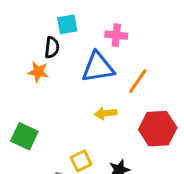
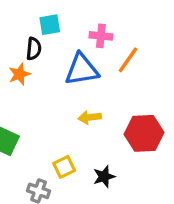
orange star: (38, 72) -> (19, 74), turned -30
orange line: (138, 81) -> (128, 60), moved

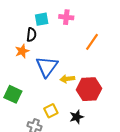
pink cross: (101, 36) -> (66, 17), moved
blue triangle: (82, 69) -> (47, 67), moved, turned -45
red hexagon: (144, 133) -> (89, 89), moved

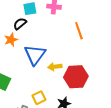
black semicircle: (31, 35) -> (20, 24), turned -136
orange line: (92, 42) -> (79, 31), turned -54

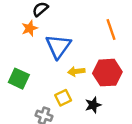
orange line: (79, 31) -> (111, 29), moved
yellow arrow: (55, 67) -> (76, 71), moved

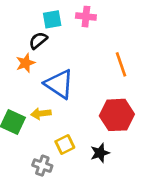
blue triangle: (58, 46) -> (59, 84), turned -32
yellow arrow: (76, 71) -> (41, 114), moved

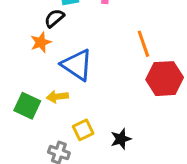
red hexagon: (117, 115) -> (165, 79), moved

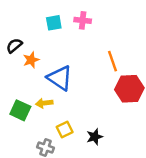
black semicircle: (54, 18) -> (14, 46), moved

